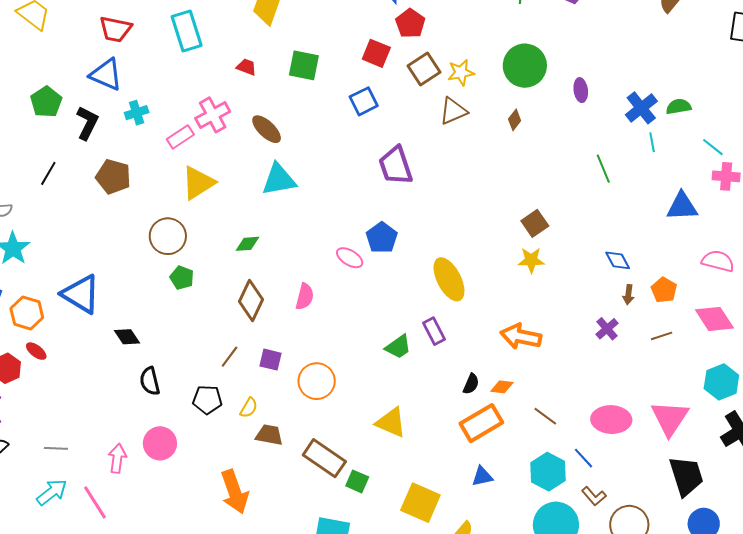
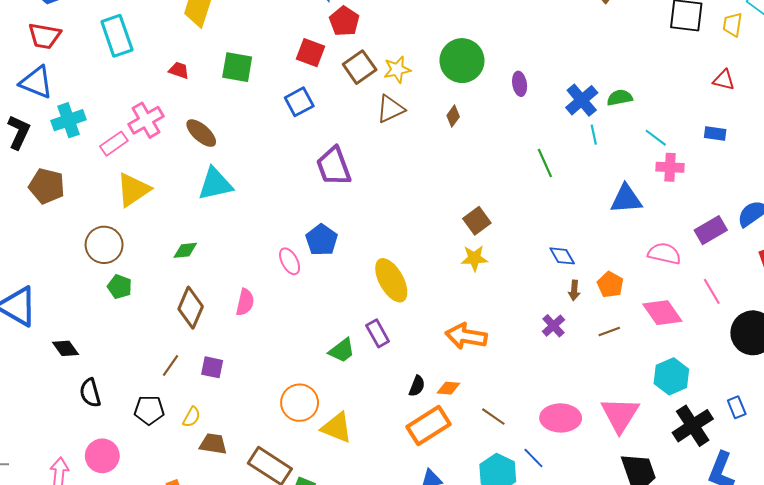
cyan cross: (137, 113) -> (68, 120), size x1.4
pink ellipse: (350, 258) -> (290, 261), turned 32
orange circle: (317, 381) -> (300, 403), moved

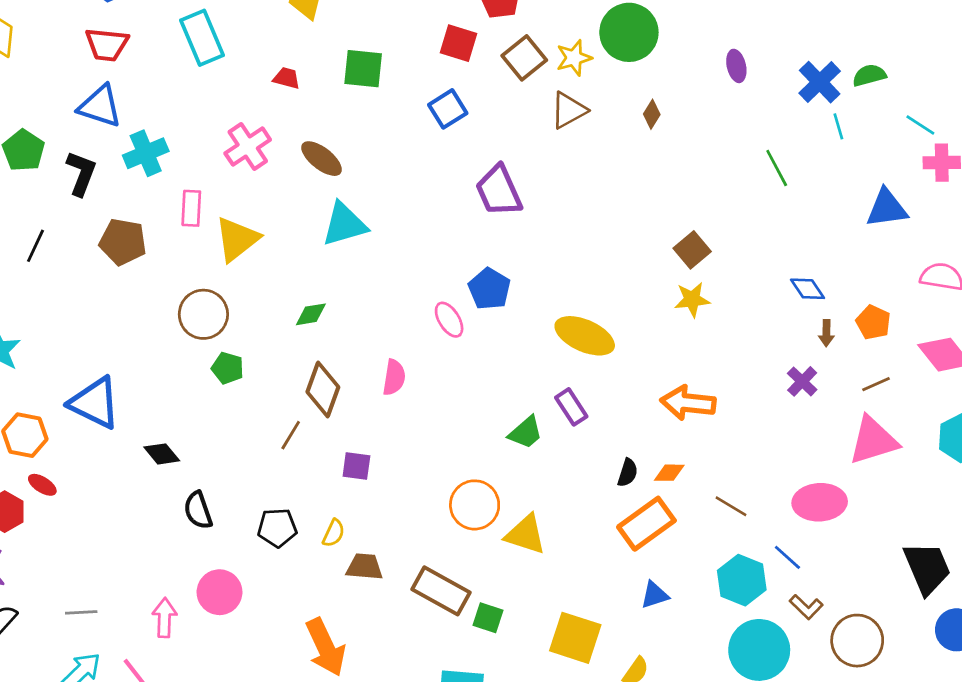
green circle: (462, 61) -> (629, 32), moved
pink rectangle: (114, 144) -> (191, 208), moved, turned -48
yellow ellipse: (391, 280) -> (585, 336), turned -33
brown line: (170, 366) -> (291, 435), moved
pink triangle: (620, 415) -> (873, 440), moved, turned 45

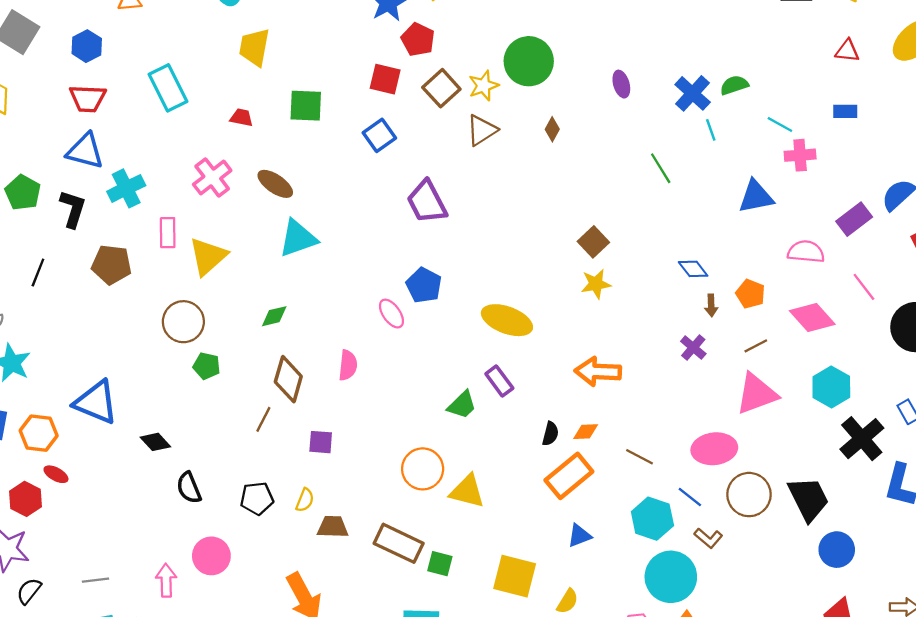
brown circle: (857, 641) -> (749, 495), moved

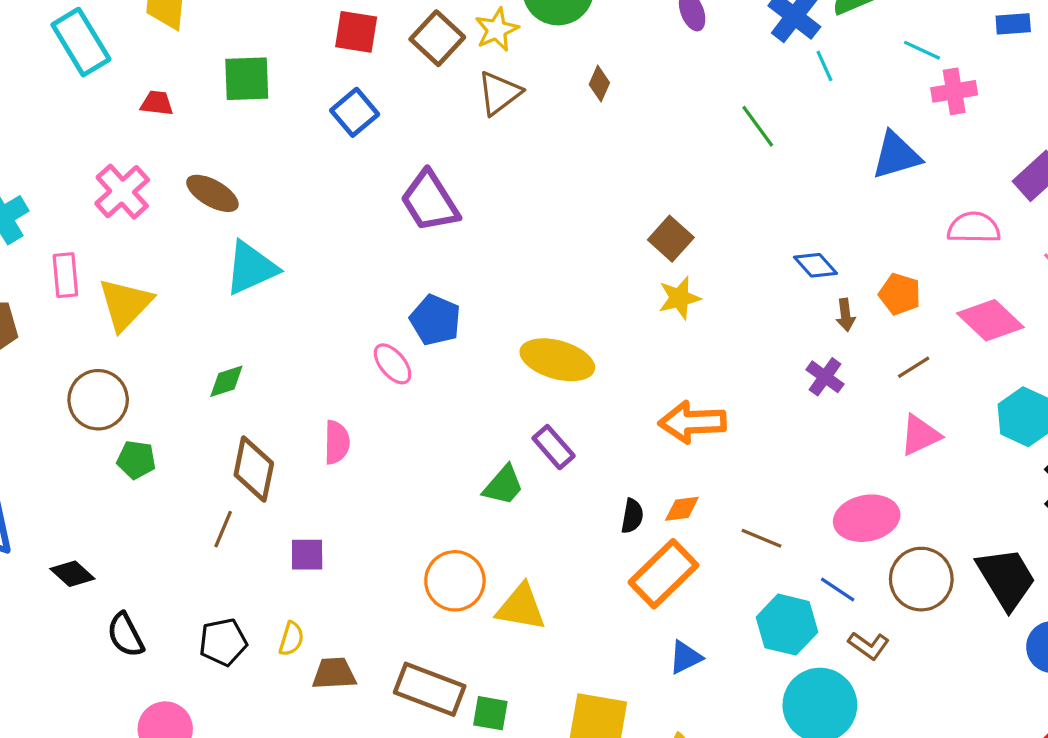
cyan rectangle: (168, 88) -> (81, 42), moved
pink triangle: (757, 394) -> (920, 435), size x0.7

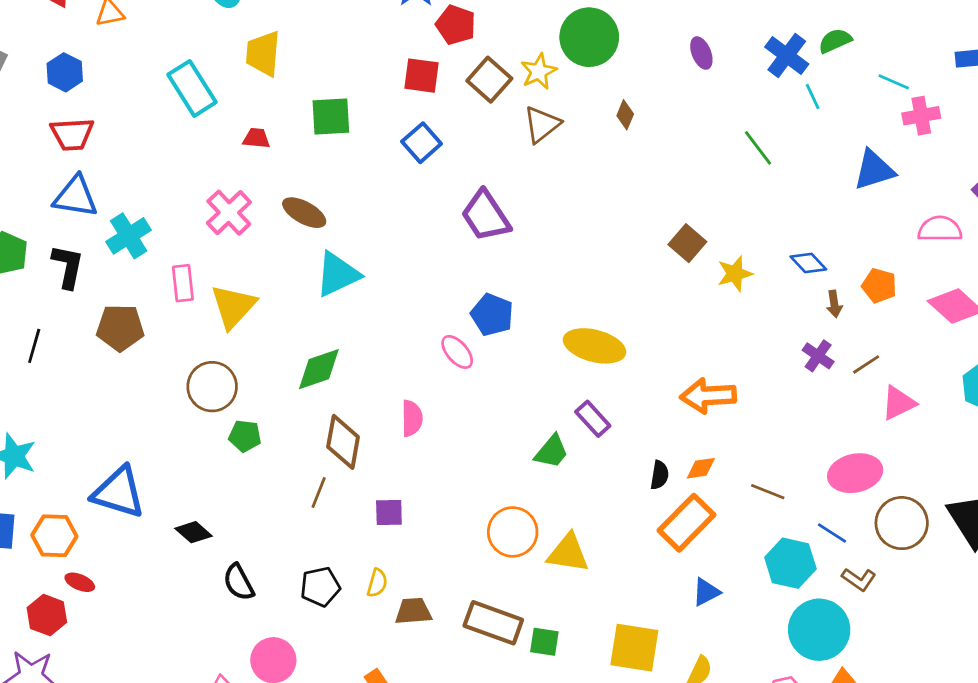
yellow star: (679, 298) -> (735, 274), moved
brown line: (914, 367) -> (866, 364), moved
green diamond: (226, 381) -> (319, 369), size x1.5

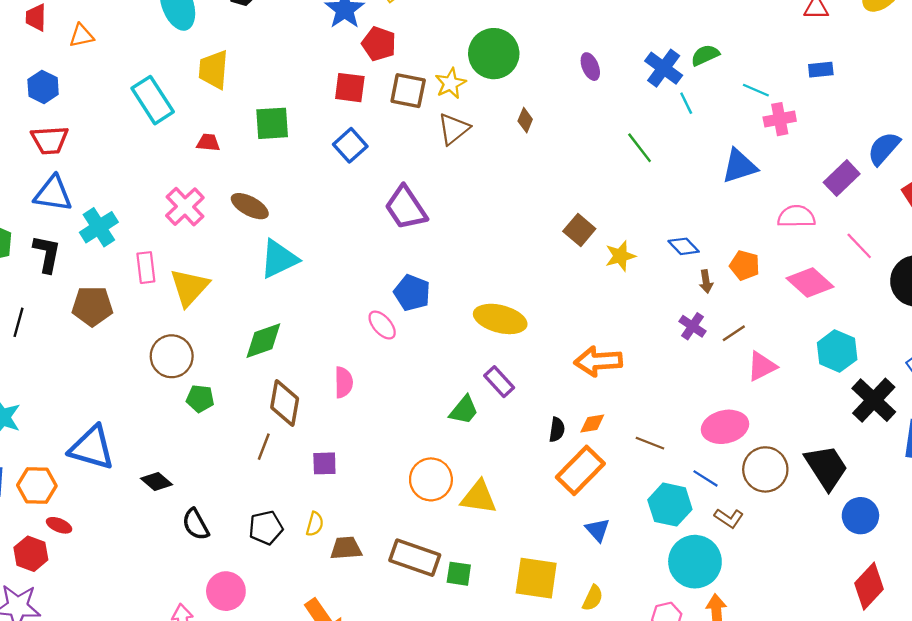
brown square: (489, 80) -> (408, 91), turned -30
blue triangle: (706, 592) -> (598, 530), turned -44

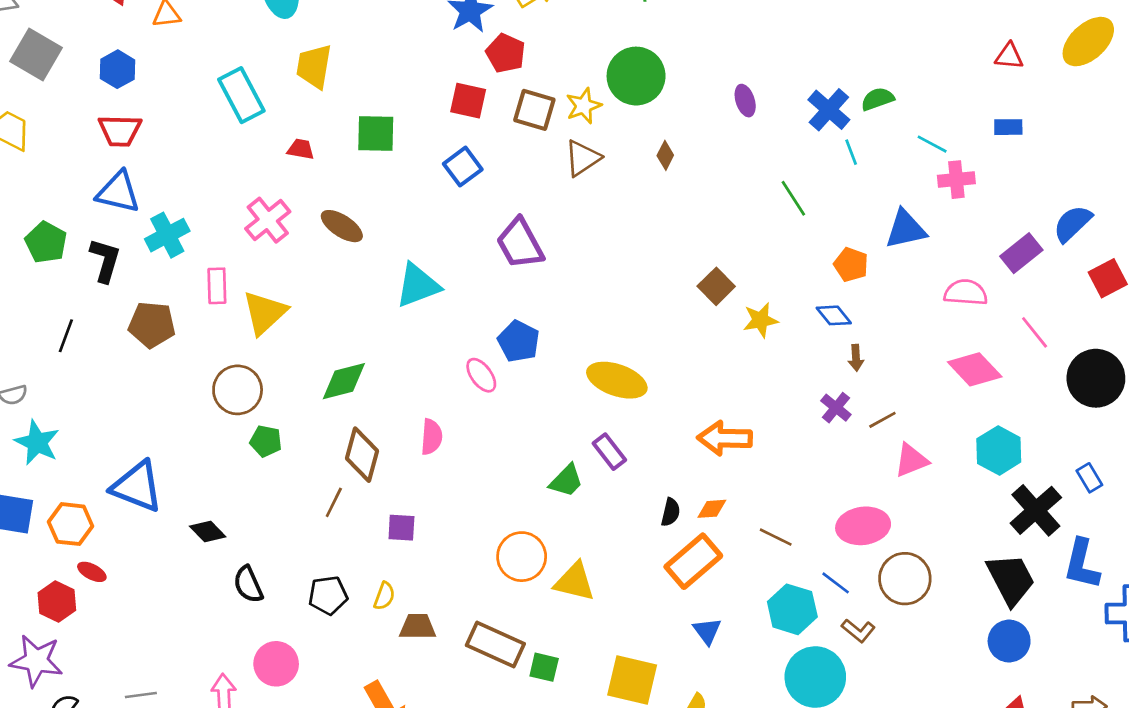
cyan triangle: (279, 259) -> (418, 285), moved
orange pentagon: (745, 265) -> (851, 264), moved
black trapezoid: (826, 467) -> (1011, 579), moved

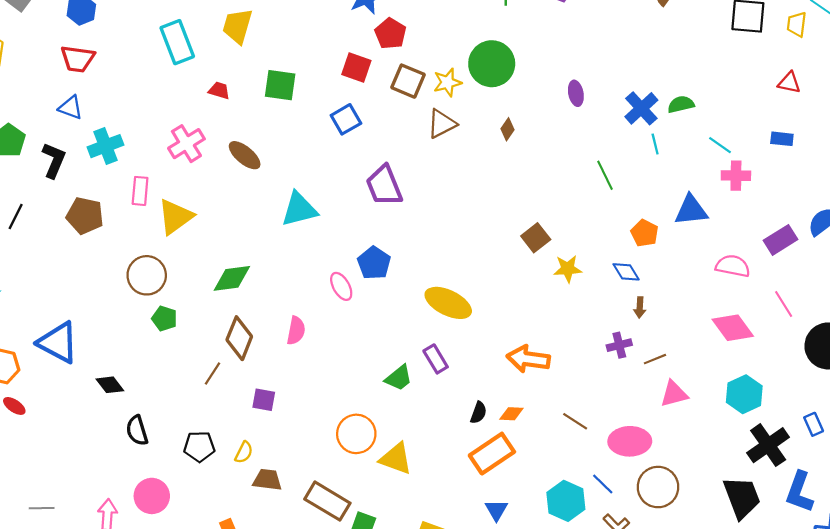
blue triangle: (118, 192) -> (71, 108), size x0.7
purple cross: (836, 408) -> (619, 345), turned 30
brown line: (776, 537) -> (575, 421), moved

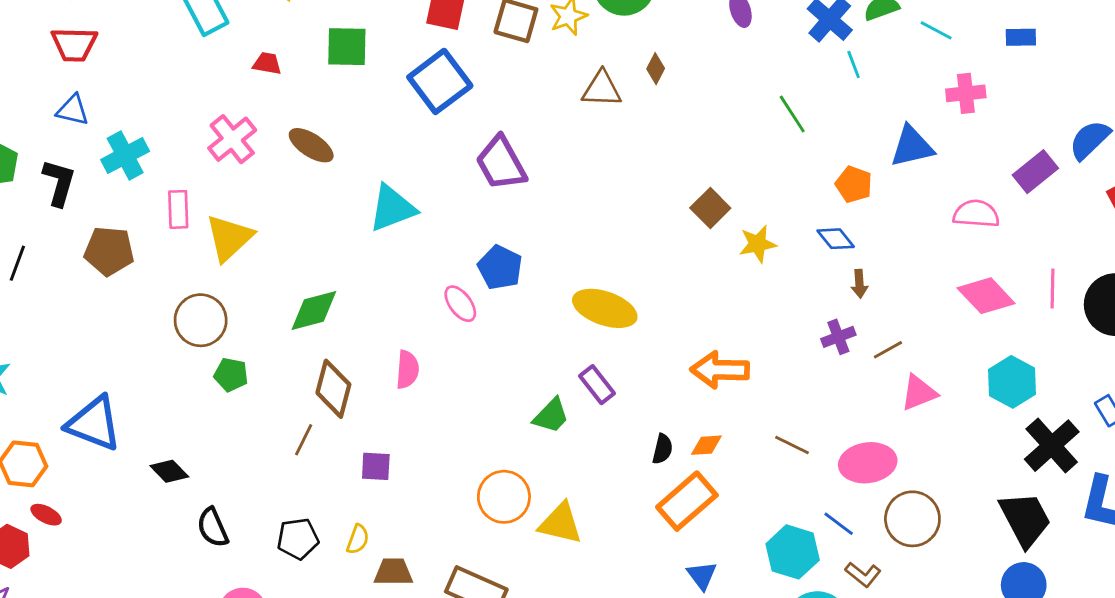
blue square: (346, 119) -> (440, 81), size x1.5
brown triangle: (442, 124) -> (602, 89), moved, turned 36
cyan line: (720, 145) -> (936, 30), moved
pink line: (784, 304) -> (1053, 289), moved, turned 40

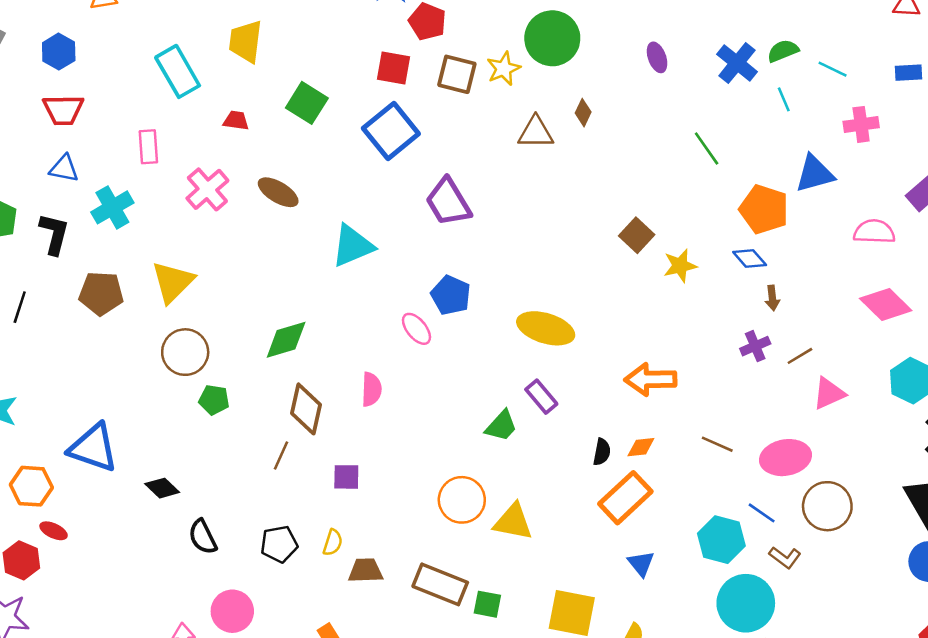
green square: (347, 47) -> (307, 103), turned 33
cyan line: (854, 64) -> (784, 99), moved
orange pentagon: (854, 184) -> (764, 209), size x1.5
pink rectangle: (178, 209) -> (148, 147), moved
yellow triangle: (229, 238) -> (173, 282), moved

